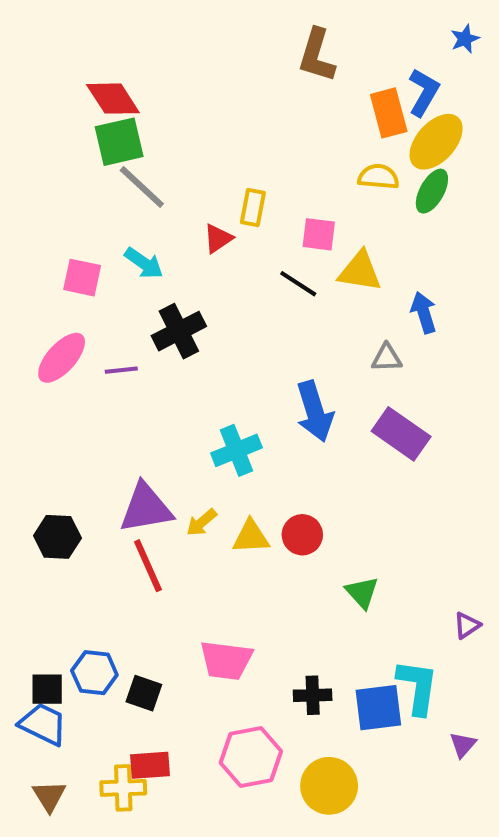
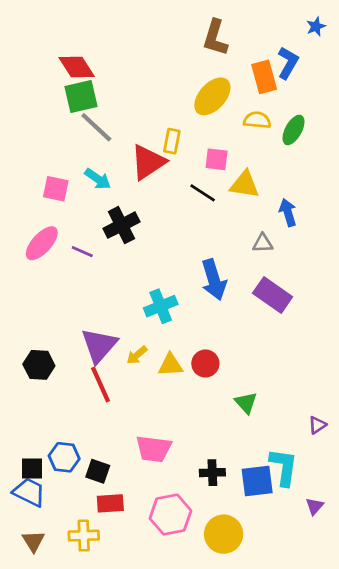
yellow ellipse: (436, 142) -> (212, 96), moved
red triangle: (218, 238) -> (148, 162), size x1.8
purple line: (121, 370) -> (82, 252), turned 30
purple triangle: (146, 508) -> (99, 345), turned -39
red rectangle: (150, 765) -> (110, 503), moved

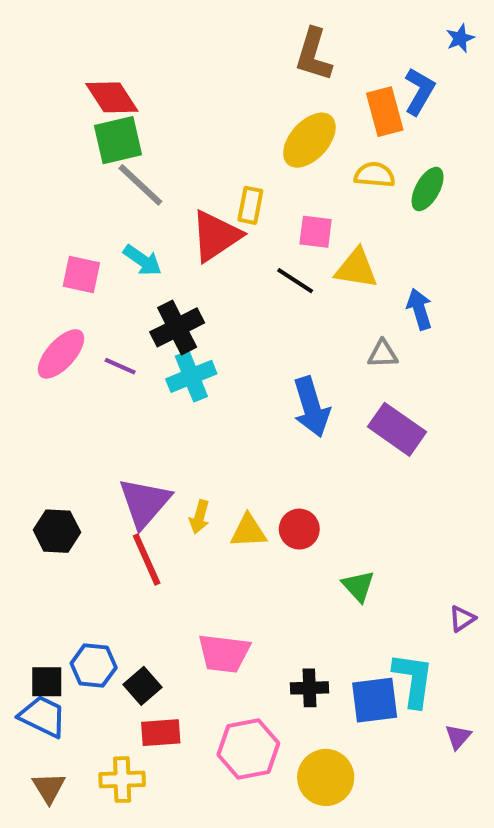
cyan cross: (161, 306) -> (191, 376), moved
yellow arrow: (137, 355) -> (199, 517), turned -35
black square: (98, 471) -> (142, 686), turned 30

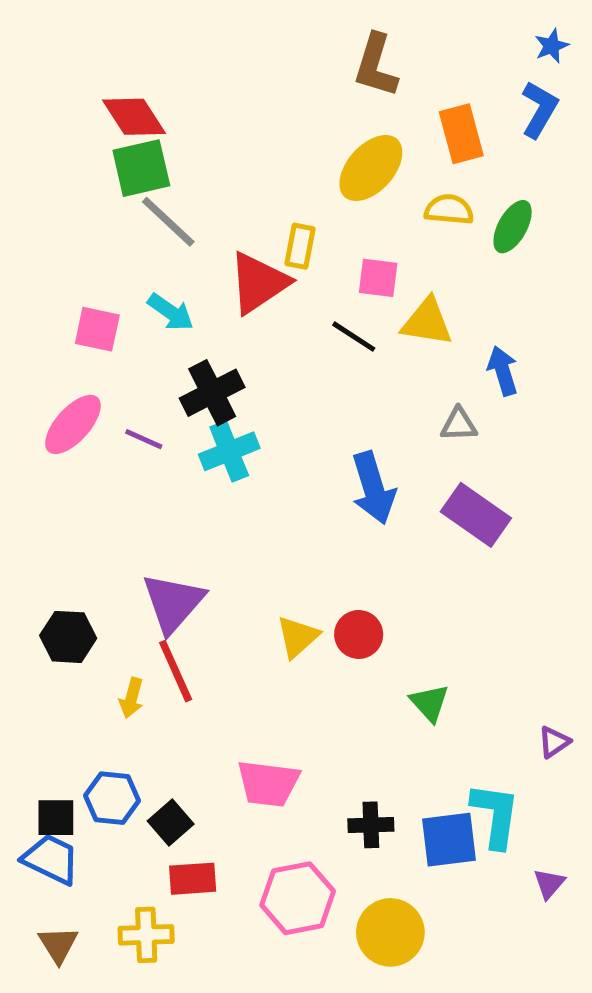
blue L-shape: (419, 91) -> (539, 109), moved
yellow arrow: (199, 517) -> (132, 698), moved
yellow triangle: (248, 531) -> (298, 637), turned -39

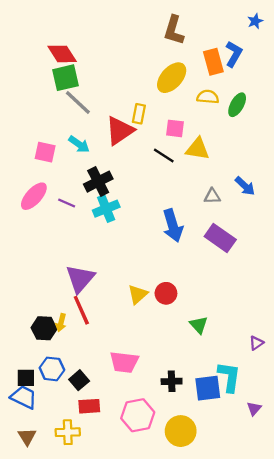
blue L-shape: (539, 109) -> (234, 54), moved
blue arrow: (503, 371) -> (245, 186), moved, turned 150
black hexagon: (68, 637) -> (44, 328), moved

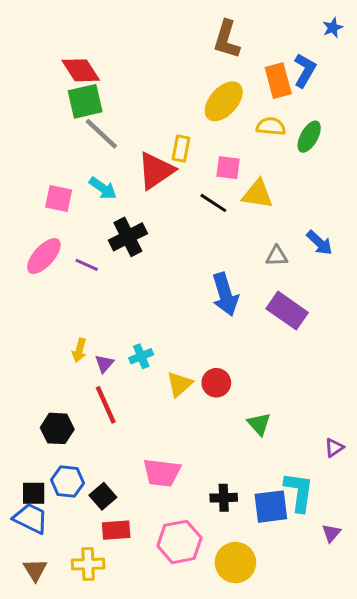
cyan cross: (106, 209) -> (141, 356), moved, size x0.7
purple triangle: (80, 279) -> (104, 364), size x0.5
yellow arrow: (61, 323) -> (79, 350), moved

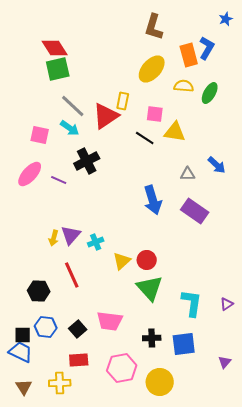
gray line: (101, 134) -> (73, 106), moved
purple triangle: (104, 364) -> (71, 235), moved, size x1.5
green triangle: (259, 424) -> (150, 288), moved, size x1.6
cyan L-shape: (299, 492) -> (192, 303), moved
black square: (103, 496) -> (78, 329), moved

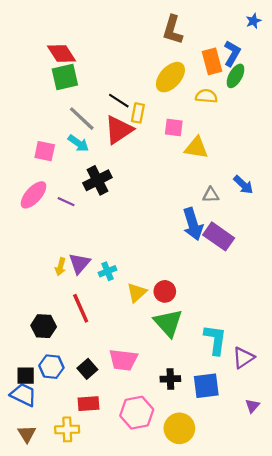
green ellipse: (210, 93) -> (236, 76), moved
black line: (145, 138) -> (119, 101), moved
blue arrow: (153, 200) -> (193, 224), moved
purple triangle: (227, 304) -> (243, 358), moved, size x1.5

